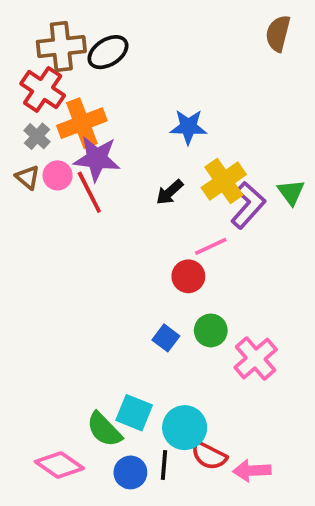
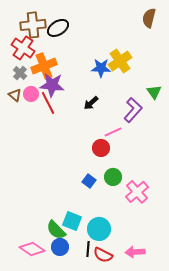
yellow cross: (224, 181) -> (120, 61), moved
green triangle: (291, 192) -> (154, 92), moved
red semicircle: (209, 456) -> (103, 255), moved
blue circle: (130, 472) -> (60, 247), moved

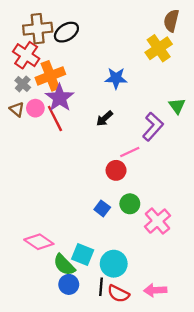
yellow cross: (120, 61) -> (159, 48), moved
purple star: (52, 85) -> (60, 98), turned 30
pink diamond: (32, 249) -> (39, 242), moved

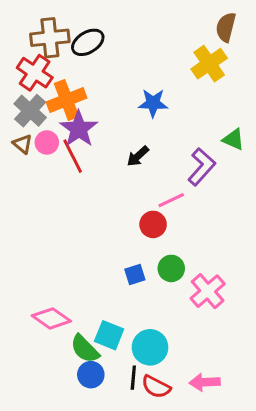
gray cross: (23, 84) -> (30, 111), size x1.5
green triangle: (177, 106) -> (233, 139), turned -30
blue square: (102, 208) -> (135, 274), turned 35

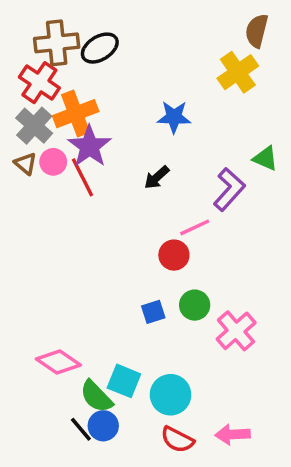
black line: (133, 378) -> (81, 429), moved, turned -45

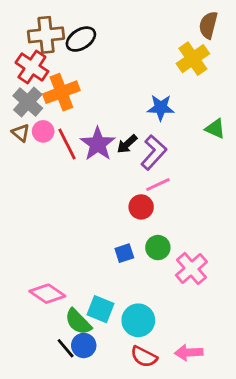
blue star: (174, 117) -> (161, 108), moved
purple star: (89, 146) -> (98, 144), moved
purple L-shape: (229, 189) -> (154, 152), moved

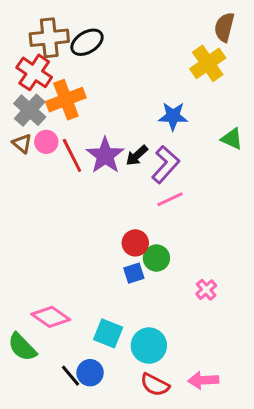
red circle: (141, 207) -> (135, 243), moved
green circle: (158, 248) -> (156, 258), moved
pink cross: (191, 269) -> (206, 290), size x0.6
green semicircle: (78, 322) -> (22, 347), moved

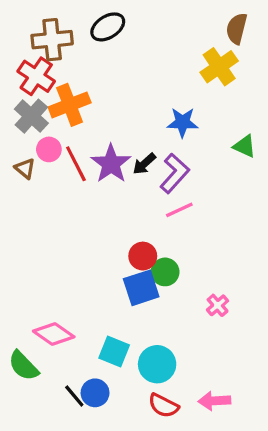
black ellipse: (87, 42) -> (108, 27), moved
brown triangle: (22, 143) -> (25, 169), moved
blue square: (134, 273) -> (141, 288), size x1.6

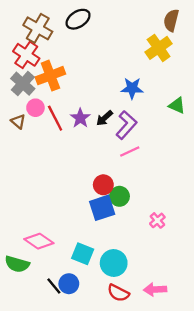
brown cross: (52, 40) -> (38, 28), turned 36
purple star: (111, 164) -> (80, 118), size x0.7
green semicircle: (23, 366) -> (17, 264), turned -30

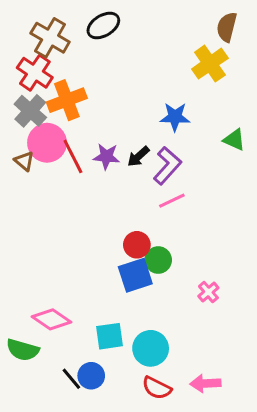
pink circle: (35, 108) -> (47, 143), size x1.6
purple star: (80, 118) -> (106, 156), turned -30
cyan square: (83, 254) -> (109, 336), turned -30

